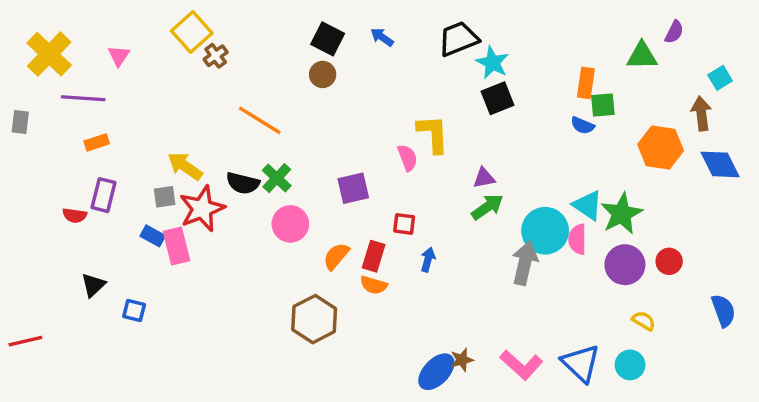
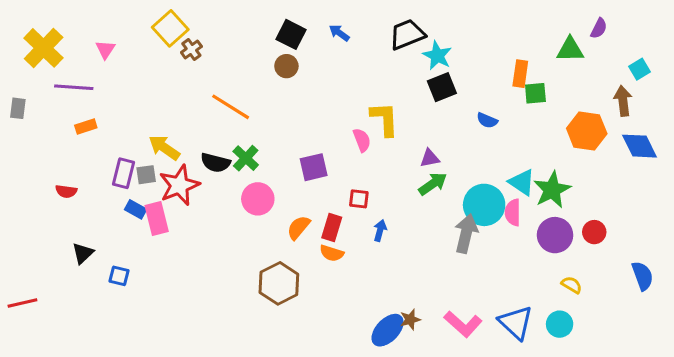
blue semicircle: (582, 125) -> (487, 120), moved
purple rectangle: (103, 195) -> (124, 173), moved

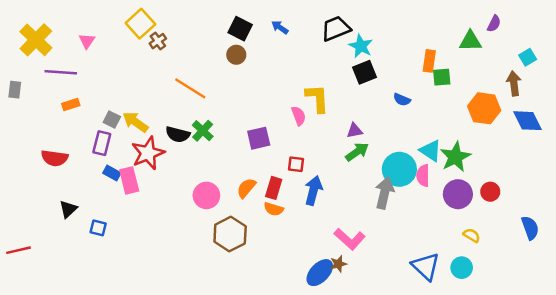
gray square: (146, 175) -> (112, 119), moved, turned 35
red semicircle: (66, 191) -> (55, 158), size x1.5
pink circle: (258, 199) -> (206, 195), moved
blue arrow: (380, 231) -> (313, 190), size x1.6
pink L-shape: (463, 324) -> (350, 239), moved

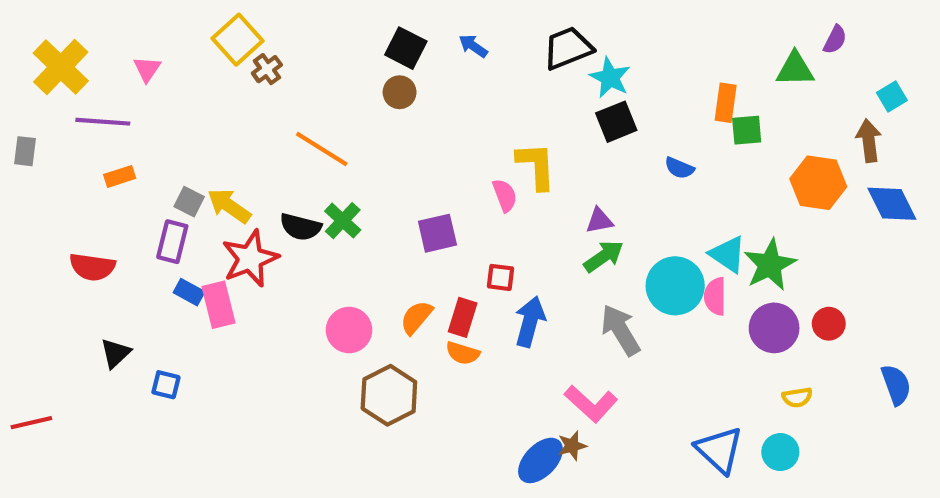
gray arrow: (384, 193) -> (620, 330), moved, turned -44
yellow semicircle: (472, 235) -> (797, 397), turned 140

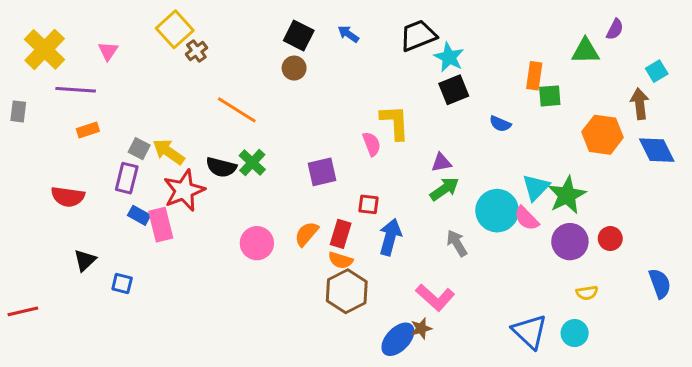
cyan triangle: (728, 254) -> (536, 187), turned 40
pink semicircle: (715, 296) -> (527, 218), turned -44
gray arrow: (620, 330) -> (457, 243), size x0.7
brown hexagon: (389, 395) -> (347, 291), moved

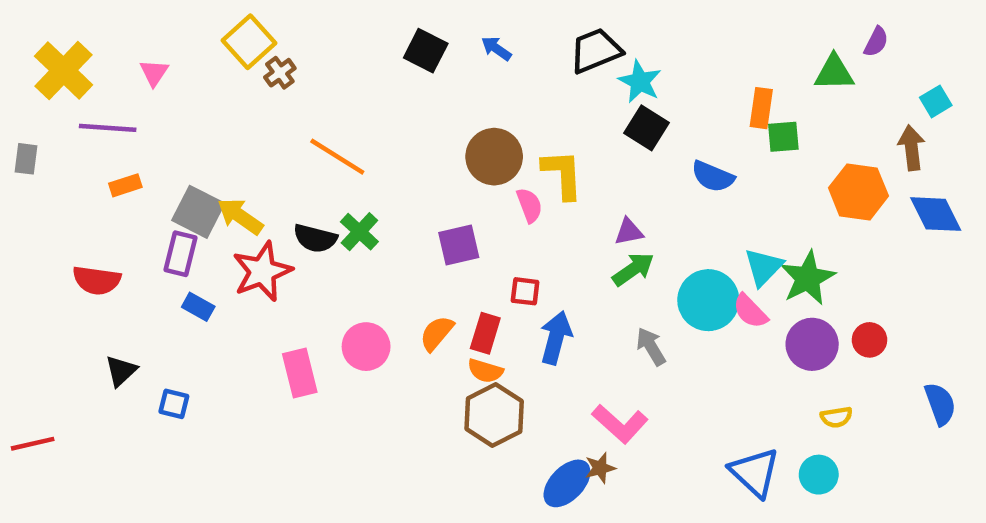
brown circle: (294, 68) -> (494, 157), moved, size x1.6
black square: (454, 90) -> (646, 128), turned -36
blue semicircle: (500, 124) -> (713, 176), size x1.4
gray square: (139, 149) -> (198, 212), size x1.6
pink rectangle: (161, 225) -> (300, 373), moved

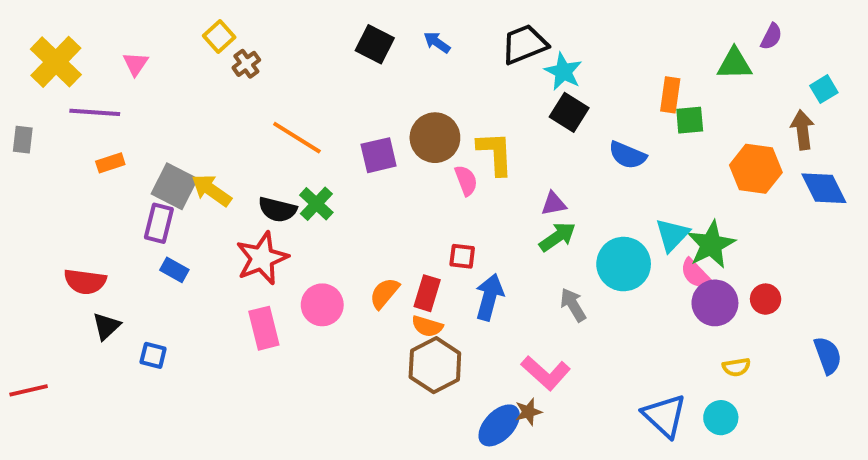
yellow square: (249, 42) -> (219, 37), size x0.7
purple square: (459, 245) -> (379, 155), moved
red star: (262, 271) -> (262, 258), moved
red semicircle: (97, 280) -> (85, 282), moved
pink semicircle: (750, 311) -> (696, 274), moved

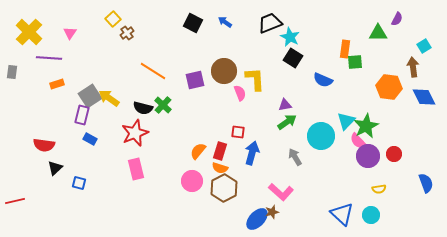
gray square: (174, 186) -> (90, 96), turned 30
pink circle: (322, 305) -> (192, 181), moved

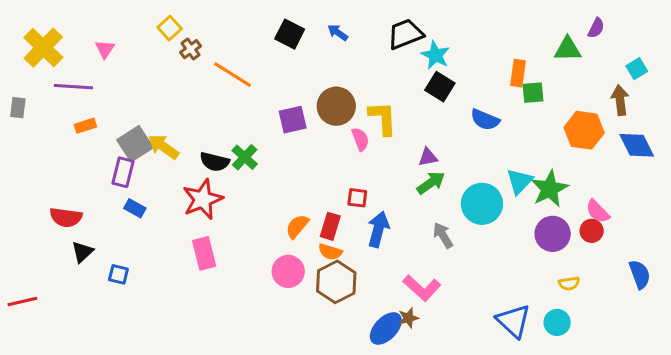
orange line: (153, 71) -> (233, 75), moved
pink semicircle: (358, 141) -> (598, 211), moved

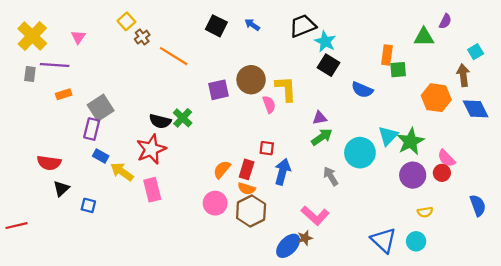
gray rectangle: (18, 108) -> (30, 74), moved
yellow arrow: (164, 147) -> (122, 172), moved

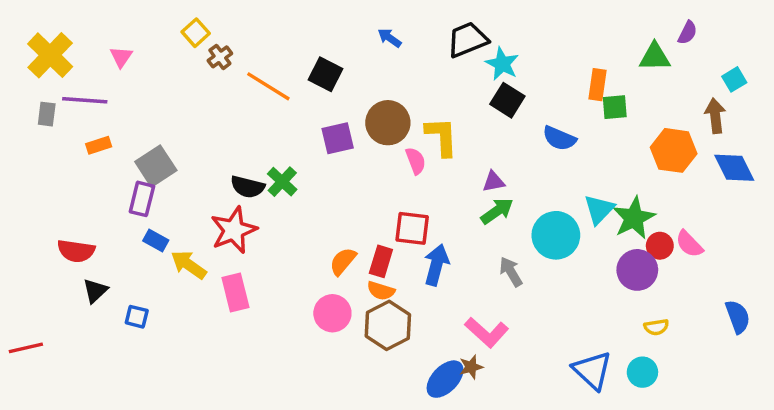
black square: (216, 26) -> (326, 74), moved
red square: (267, 148) -> (412, 228), size x1.5
red circle: (442, 173) -> (660, 246), moved

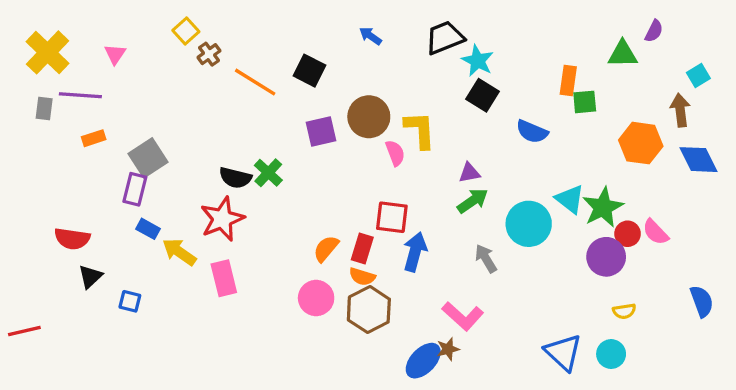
cyan triangle: (599, 209) -> (570, 199), turned -36

